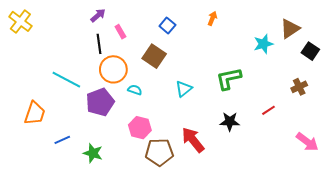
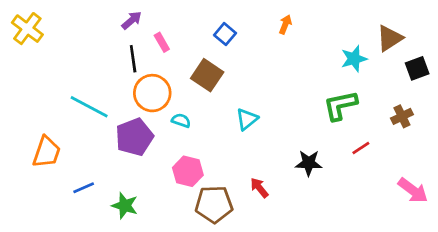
black square: (310, 51) -> (417, 68), turned 36
green L-shape: (229, 79) -> (340, 105), moved
red arrow: (193, 140) -> (259, 188), size x0.6

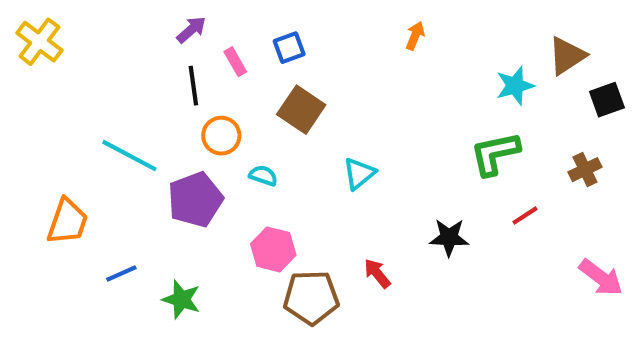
blue square: (225, 34) -> (289, 48), moved, turned 30
orange circle: (152, 93) -> (221, 136), size x0.7

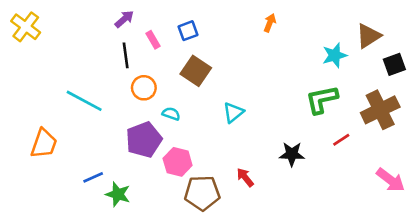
brown cross: (585, 170) -> (380, 110), size x1.8
purple pentagon: (195, 200) -> (144, 140), moved
blue line: (121, 273) -> (93, 177), moved

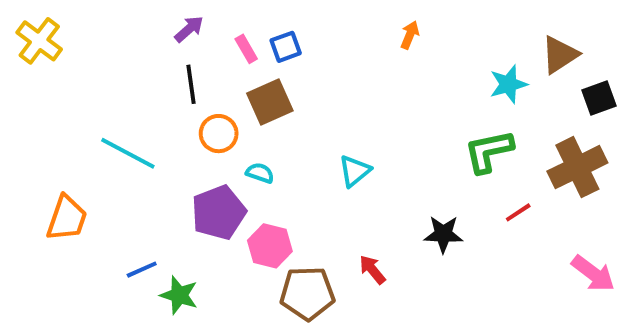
pink rectangle: (153, 40) -> (246, 49), moved
brown square: (196, 71) -> (270, 102), moved, turned 32

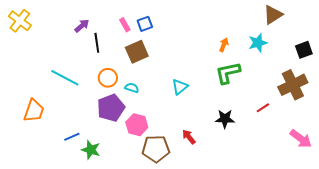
purple arrow: (189, 29) -> (82, 26), moved
orange arrow: (410, 35) -> (224, 45), moved
brown triangle: (560, 55) -> (273, 15), moved
orange circle: (219, 134) -> (108, 78), moved
green L-shape: (489, 151) -> (228, 73), moved

